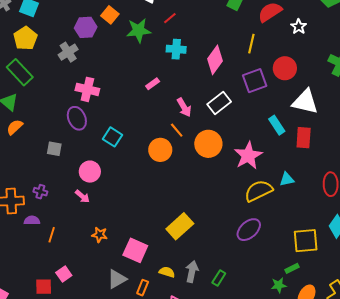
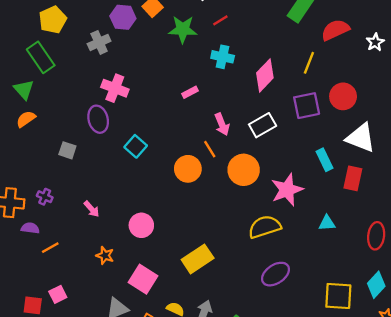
white star: (299, 27) -> (375, 42), moved
pink circle: (90, 172) -> (141, 225), moved
yellow semicircle: (258, 191) -> (265, 227), moved
orange line: (52, 235) -> (50, 248), turned 35

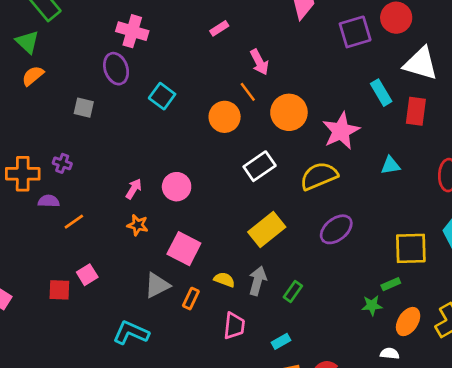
white rectangle: (263, 125) -> (260, 166), moved
pink arrow: (92, 209) -> (134, 189), moved, turned -102
yellow rectangle: (198, 259) -> (267, 229), moved

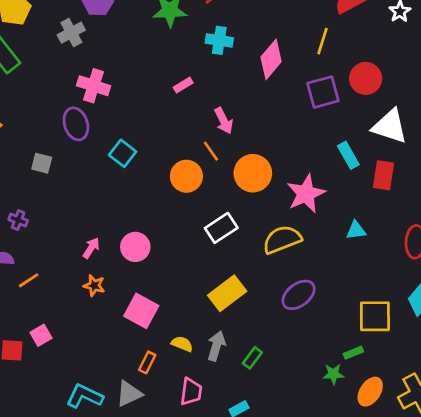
gray triangle: (157, 285) -> (129, 394), moved

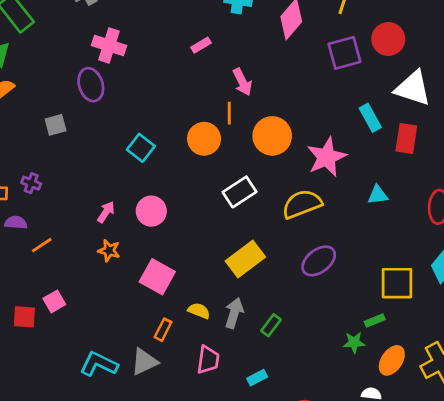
orange line: (211, 151) -> (229, 113), turned 35
cyan square: (123, 153) -> (141, 148), moved
gray square: (42, 163) -> (56, 125), turned -30

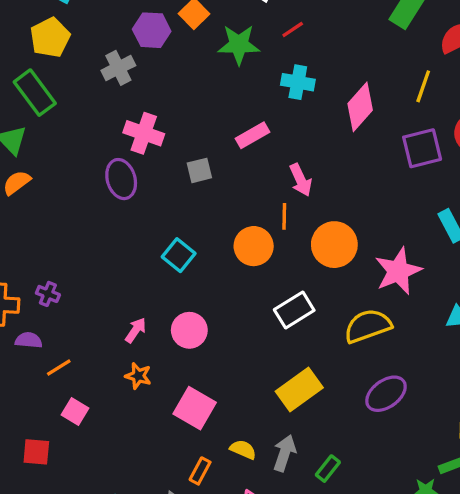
pink rectangle: (201, 45) -> (253, 135), size x1.4
gray square: (56, 125) -> (199, 170), moved
pink square: (54, 301) -> (75, 411), moved, turned -30

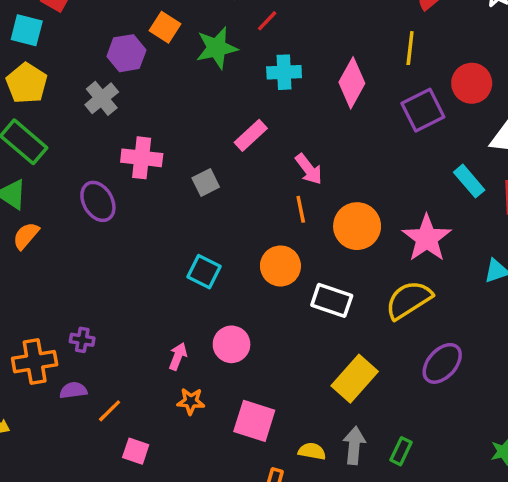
purple ellipse: (121, 179) -> (98, 201), moved
orange circle: (254, 246) -> (280, 266), moved
white rectangle: (294, 310) -> (332, 300), turned 63

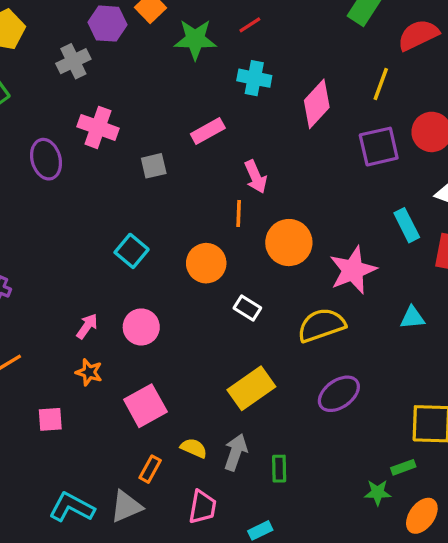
white rectangle: (332, 300) -> (247, 308), size x0.7
pink square: (254, 421) -> (145, 406), turned 30
pink square: (136, 451) -> (50, 419), moved, turned -36
green rectangle: (401, 451) -> (279, 469), turned -40

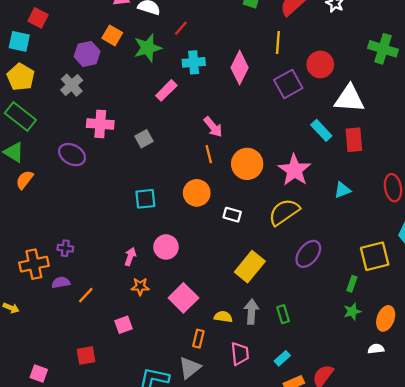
pink rectangle: (208, 131) -> (166, 90), moved
purple ellipse: (46, 159) -> (72, 155), turned -30
cyan square: (132, 251) -> (145, 199), turned -30
green rectangle: (403, 467) -> (352, 284), moved, turned -35

